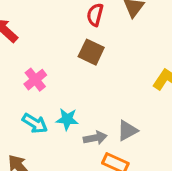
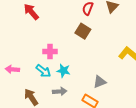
pink cross: (35, 80) -> (50, 51), moved, turned 32
gray arrow: (95, 138) -> (60, 91), moved

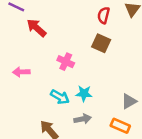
pink cross: (50, 51) -> (66, 62), moved, turned 32
pink arrow: (12, 69) -> (21, 72), moved

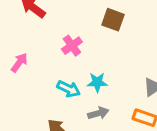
pink cross: (66, 62) -> (72, 46), turned 35
pink arrow: (21, 72) -> (19, 63), turned 133

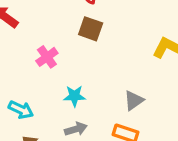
cyan arrow: (69, 89) -> (21, 110), moved

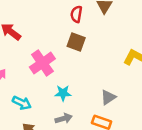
pink cross: (47, 57) -> (42, 63), size x1.5

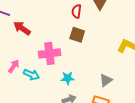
pink cross: (42, 63) -> (49, 53), turned 30
cyan arrow: (22, 103) -> (31, 75), moved

